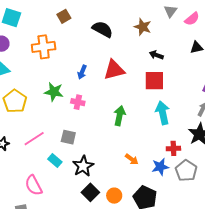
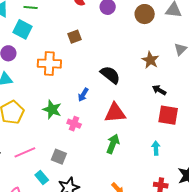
black semicircle: (102, 29) -> (110, 75), moved
red triangle: (114, 70) -> (115, 113), moved
red square: (154, 81) -> (168, 115), moved
cyan arrow: (163, 113) -> (156, 148), size x0.6

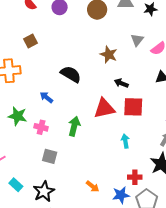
blue arrow: (83, 95) -> (46, 97), turned 104
red triangle: (115, 113) -> (104, 108), moved
green arrow: (113, 144) -> (74, 126), moved
gray square: (59, 157) -> (50, 156), moved

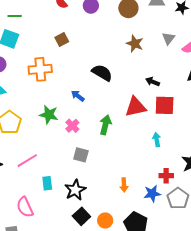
brown star: (109, 54) -> (135, 44), moved
pink cross: (41, 127) -> (72, 126), turned 32
cyan rectangle: (16, 185) -> (47, 183), turned 40
orange arrow: (93, 186) -> (124, 185), turned 48

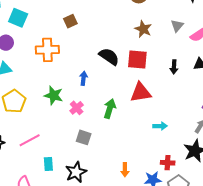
black arrow: (153, 82) -> (174, 67), moved, turned -112
blue arrow: (78, 96) -> (83, 78), turned 56
red square: (165, 105) -> (137, 60), moved
cyan arrow: (157, 140) -> (160, 126), turned 96

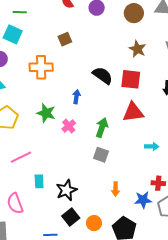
gray square: (84, 137) -> (101, 155), moved

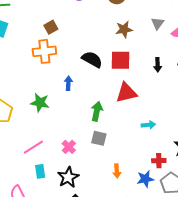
brown star: (137, 49) -> (124, 29), turned -30
orange cross: (41, 67) -> (44, 51), moved
pink cross: (69, 126) -> (69, 147), moved
pink line: (21, 157) -> (33, 147), moved

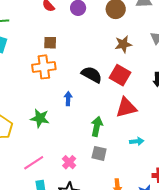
brown square: (51, 27) -> (50, 43), turned 32
red square: (121, 60) -> (120, 75), turned 30
cyan arrow: (148, 125) -> (137, 141), moved

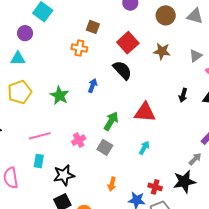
orange cross: (44, 67) -> (79, 48), size x0.7
red square: (120, 75) -> (128, 43), moved
cyan arrow: (137, 141) -> (144, 148), turned -72
pink cross: (69, 162) -> (79, 140), moved

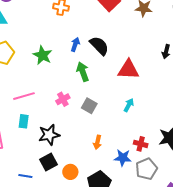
black semicircle: (122, 70) -> (99, 46), moved
green arrow: (111, 121) -> (83, 72), moved, turned -48

